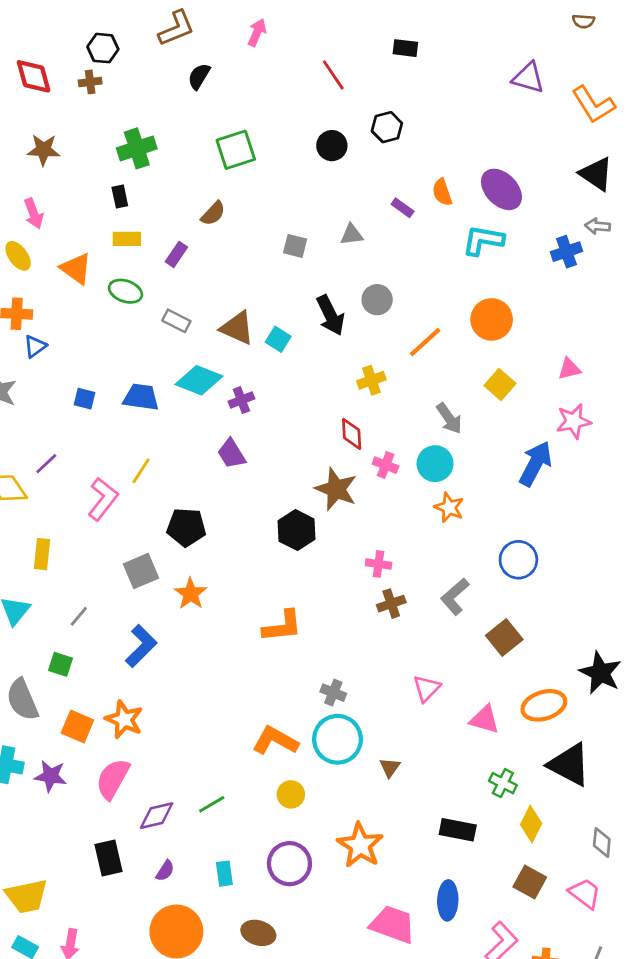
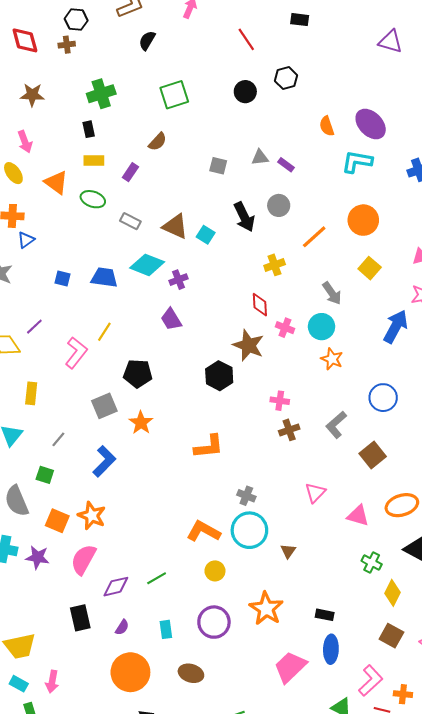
purple rectangle: (403, 208) -> (286, 165), moved
black rectangle: (458, 830) -> (325, 615), moved, size x0.7
pink trapezoid: (393, 924) -> (290, 667), turned -64

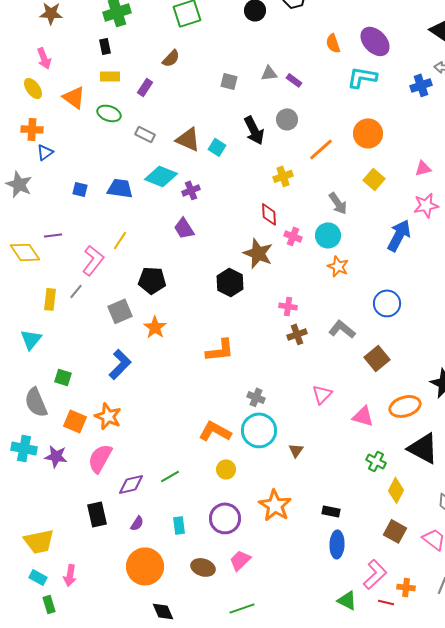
purple line: (34, 327) -> (53, 235), turned 36
gray L-shape: (336, 425) -> (342, 329), turned 80
gray line: (58, 439) -> (76, 291), moved
pink trapezoid: (290, 667) -> (240, 560), moved, size x0.7

